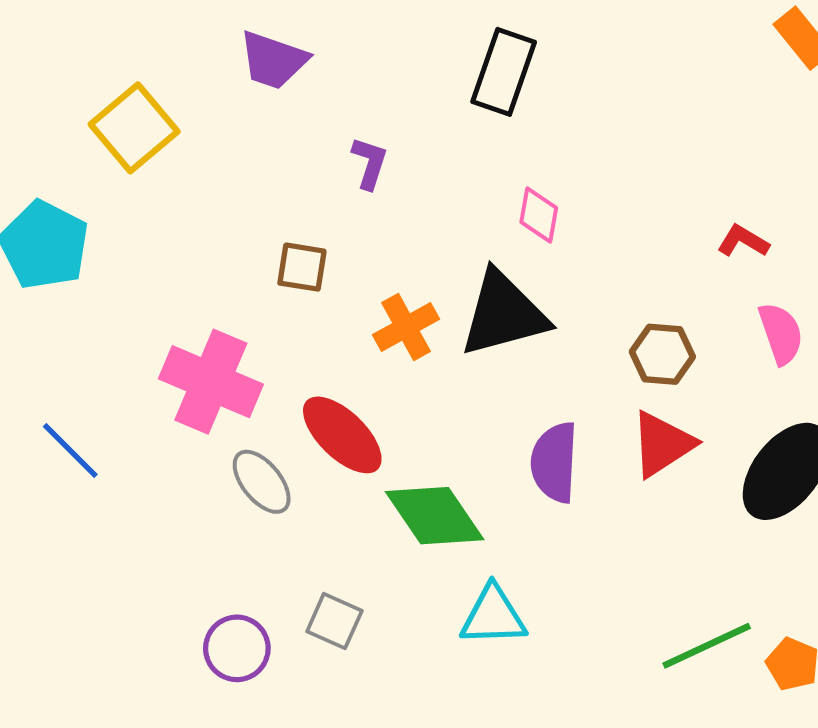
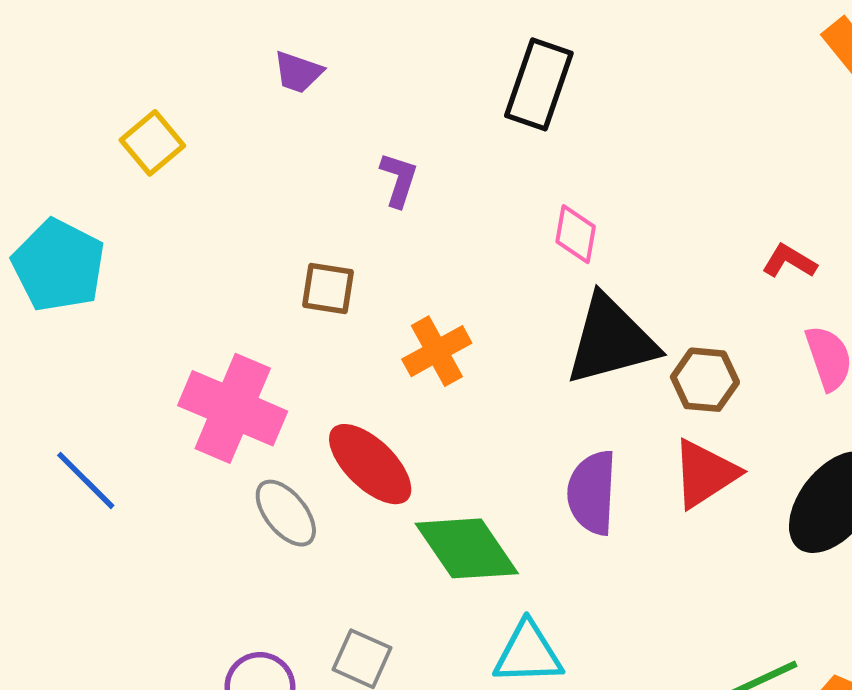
purple trapezoid: (273, 60) -> (298, 72), size x0.7
yellow square: (134, 128) -> (152, 143), size x0.7
black triangle: (504, 314) -> (611, 340), moved

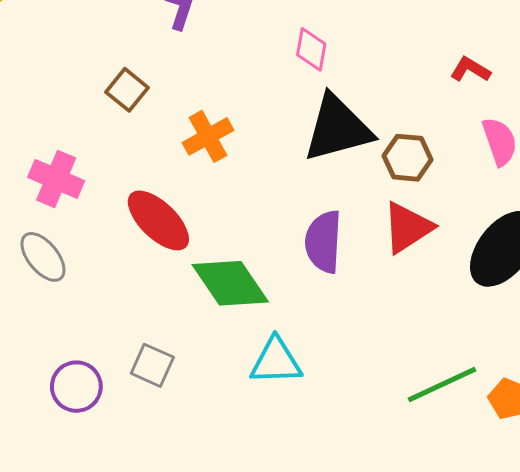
brown square: (328, 289) -> (127, 90), turned 30
pink cross: (233, 408) -> (56, 179), size x0.7
gray ellipse: (286, 513) -> (43, 257), moved

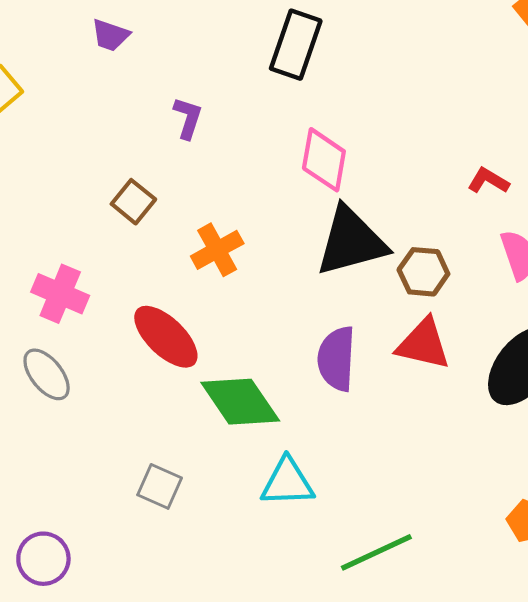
pink diamond: (311, 49) -> (324, 160), size x1.4
red triangle: (408, 228) -> (423, 344), turned 46
green line: (442, 385) -> (376, 552), moved
purple circle: (76, 387) -> (43, 559), moved

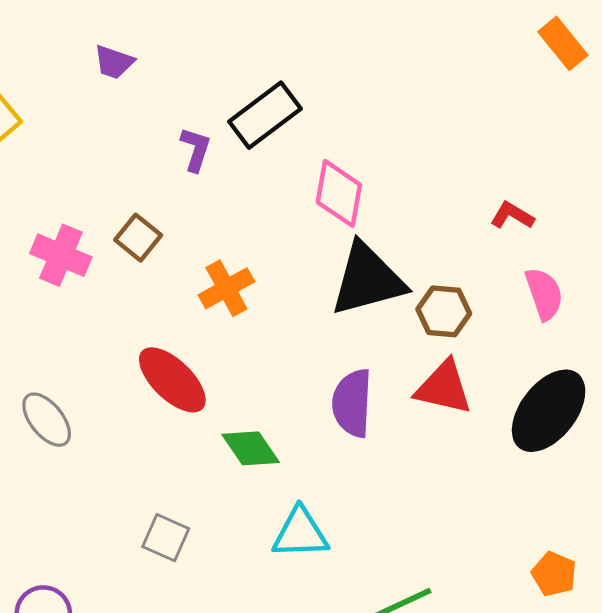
black rectangle: (296, 45) -> (265, 115), moved, turned 34
pink cross: (60, 294) -> (61, 255), moved
green diamond: (240, 402) -> (251, 448), size x0.7

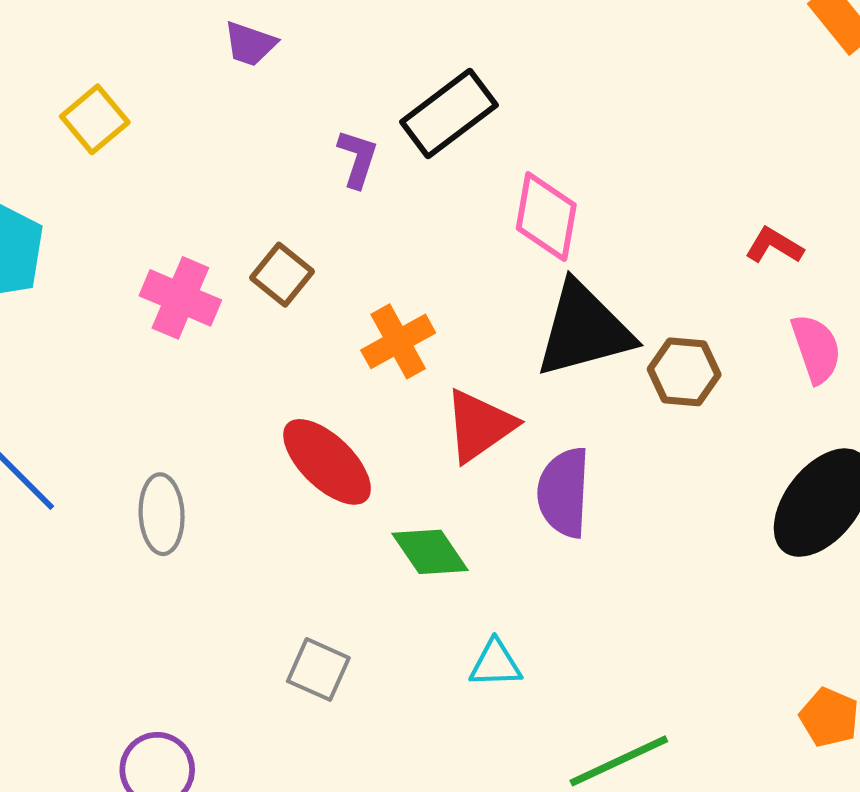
red triangle: (444, 388) -> (479, 426), moved, turned -48
gray ellipse: (47, 420) -> (162, 514), turned 36
cyan triangle: (300, 533) -> (495, 664), size x0.7

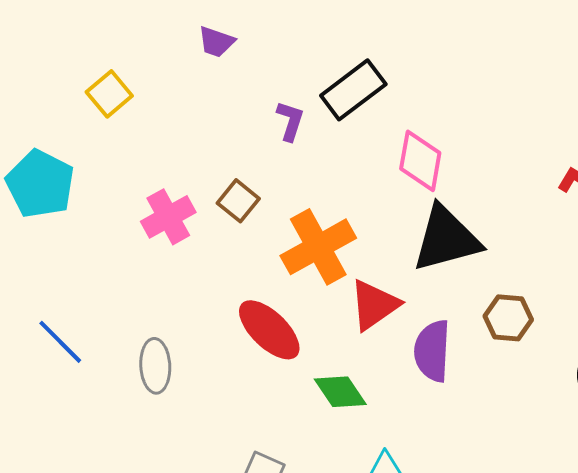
pink cross: (180, 298) -> (168, 217), turned 38
orange cross: (398, 341) -> (318, 247), size x1.5
brown hexagon: (684, 372) -> (508, 318), moved

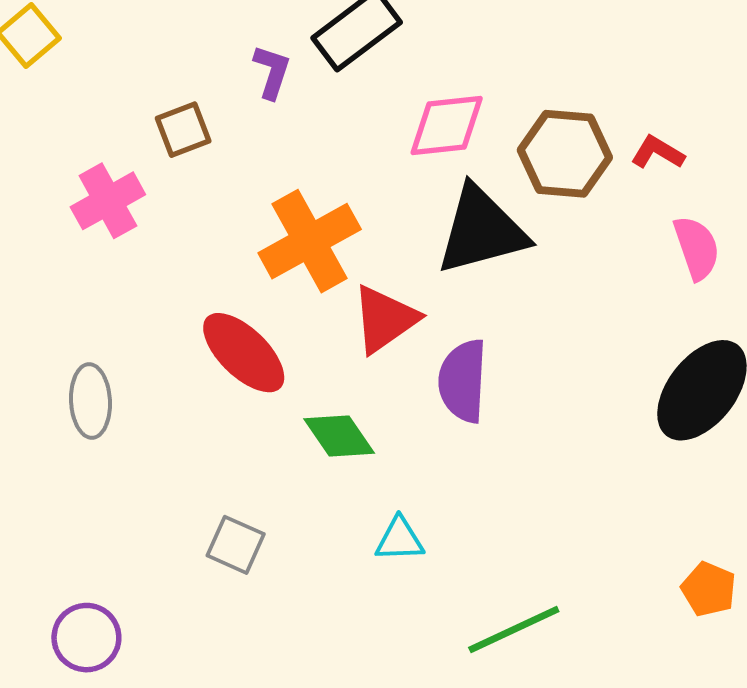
pink diamond: (420, 161) -> (447, 126), turned 74
brown square: (238, 201) -> (183, 130), moved, turned 30
brown hexagon: (508, 318) -> (565, 154), moved, size x1.4

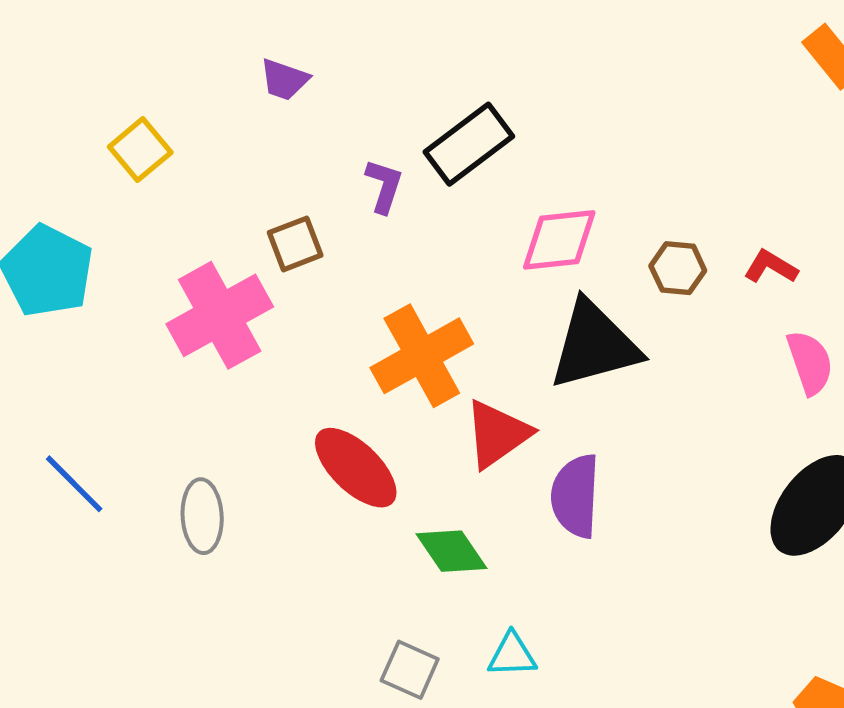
brown hexagon: (565, 154) -> (678, 268), size x0.6
pink cross: (108, 201) -> (220, 315), size x1.4
gray square: (236, 545) -> (410, 670), moved

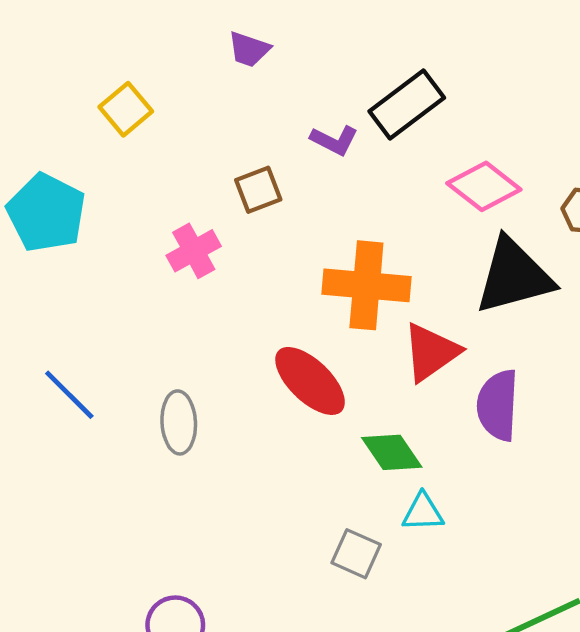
purple L-shape: (384, 186) -> (334, 140), turned 99
pink diamond: (559, 240) -> (484, 186), turned 44
pink cross: (220, 315) -> (194, 251), size x0.6
orange cross: (422, 356) -> (366, 285), turned 34
cyan triangle: (512, 655) -> (423, 512), moved

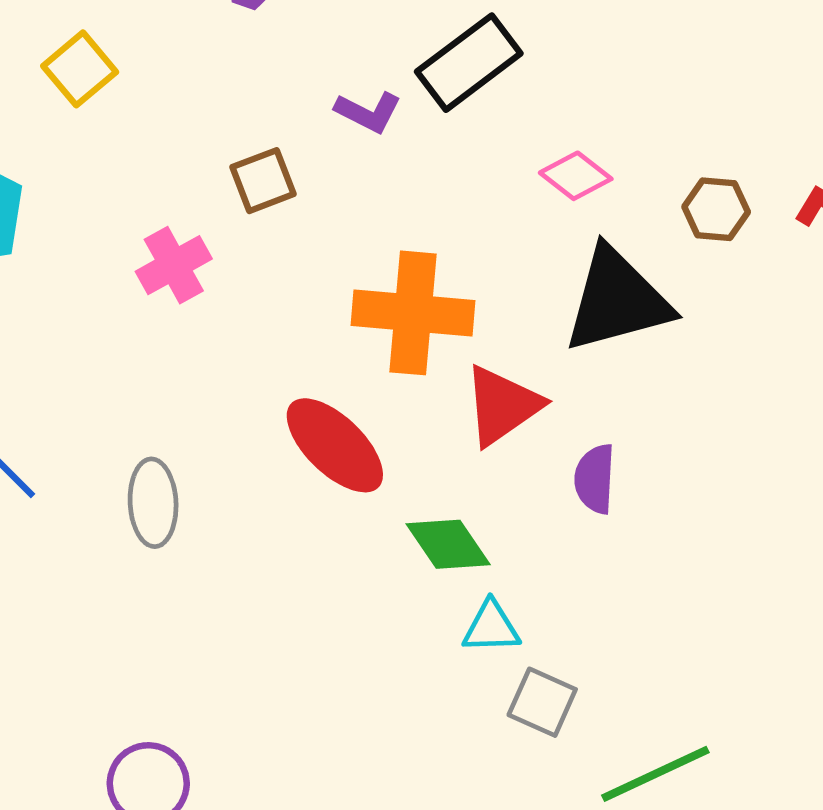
pink diamond: (484, 186) -> (576, 176), size x0.7
purple semicircle: (498, 405) -> (595, 479), size x0.7
gray square: (356, 554) -> (542, 702), moved

